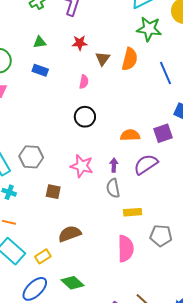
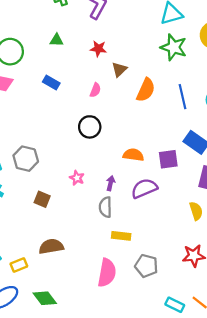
orange semicircle: (130, 59) -> (146, 90), moved
blue rectangle: (40, 70) -> (51, 82), moved
pink star: (82, 166) -> (77, 178), size x0.6

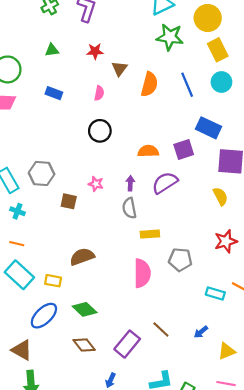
brown square: (42, 199) -> (69, 201), moved
yellow rectangle: (19, 265) -> (53, 281), turned 42

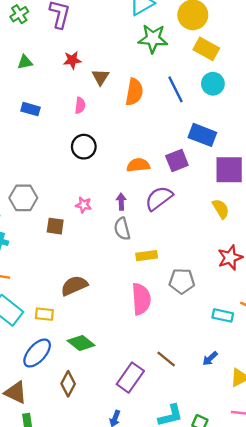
yellow rectangle: (218, 50) -> (206, 49), turned -30
brown diamond: (84, 345) -> (68, 384), moved, turned 70

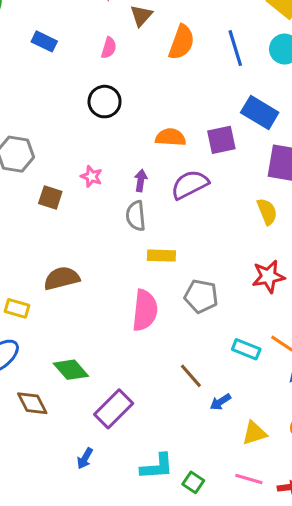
green diamond: (81, 343) -> (71, 370), moved
brown line: (166, 359) -> (191, 376), moved
brown diamond: (68, 384) -> (32, 403), turned -65

